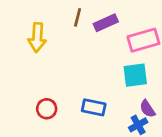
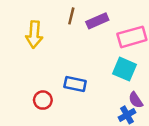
cyan square: (135, 75) -> (125, 69), turned 30
blue rectangle: (94, 107) -> (75, 84), moved

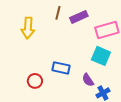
purple semicircle: (136, 100) -> (88, 80), moved

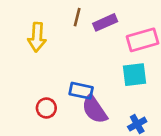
cyan square: (101, 56) -> (135, 75), turned -30
purple semicircle: (88, 80) -> (94, 109), moved, size x1.6

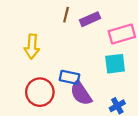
yellow arrow: (37, 37) -> (32, 47), moved
red circle: (46, 108) -> (40, 92), size x1.6

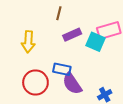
purple rectangle: (90, 19) -> (72, 35), moved
cyan square: (115, 64) -> (96, 42), moved, turned 30

